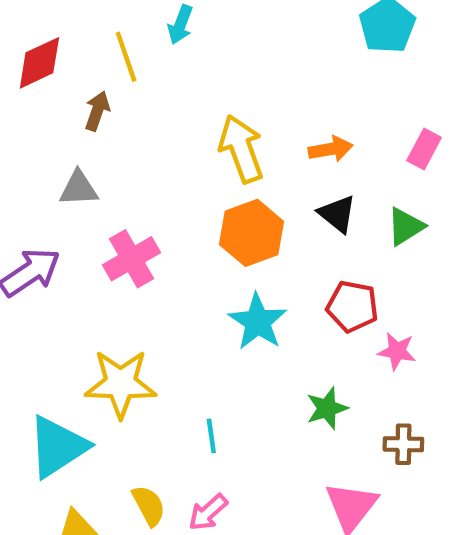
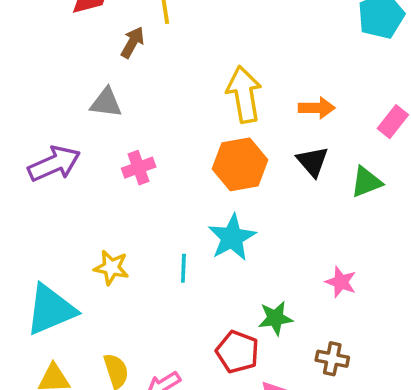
pink cross: (131, 259) -> (139, 168), size x0.7
red pentagon: (352, 306) -> (237, 352), moved
yellow star: (121, 384) -> (111, 268), size x0.6
cyan line: (211, 436) -> (183, 268), moved

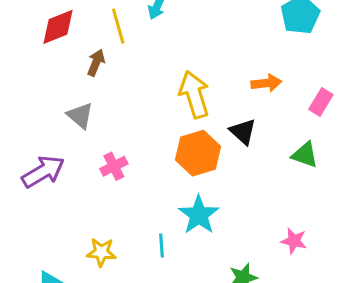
gray triangle: (106, 103) -> (80, 115), turned 40
orange arrow: (317, 108) -> (266, 83), moved
black triangle: (313, 162) -> (243, 132), moved
green triangle: (366, 182) -> (305, 155), turned 48

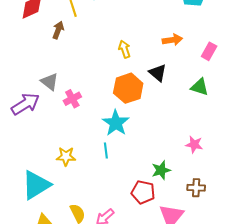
yellow arrow: (194, 95) -> (124, 49), size x0.6
gray triangle: (80, 115) -> (49, 82), moved
cyan star: (199, 215) -> (116, 123), moved

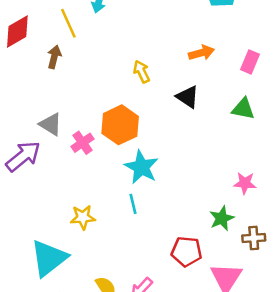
orange hexagon: (128, 88) -> (120, 125), moved
green star: (161, 170) -> (222, 218), moved

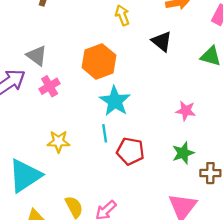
pink cross: (82, 143) -> (50, 86), moved
pink star: (245, 183) -> (186, 111), moved
red pentagon: (186, 252) -> (130, 151), moved

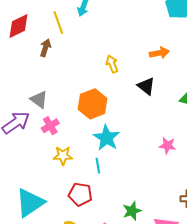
yellow star: (58, 142) -> (63, 156), moved
red pentagon: (130, 151) -> (80, 194), moved
green star: (183, 153) -> (132, 211), moved

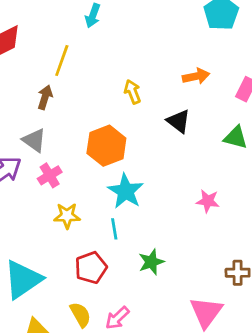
yellow line: (58, 23) -> (62, 61), moved, turned 40
brown arrow: (45, 48) -> (45, 97), moved
red pentagon: (80, 194) -> (91, 268), turned -30
green star: (132, 211) -> (151, 262), moved

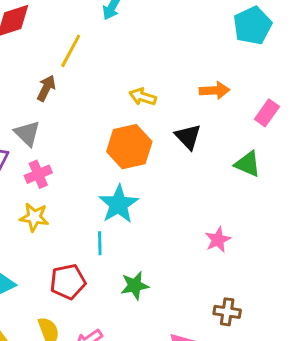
yellow arrow: (132, 92) -> (143, 97), turned -60
orange hexagon: (106, 146) -> (129, 147), moved
pink star: (208, 201) -> (218, 240), moved, turned 30
yellow star: (67, 216) -> (34, 217), moved

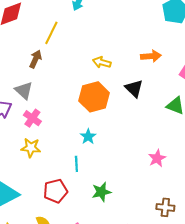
pink cross: (38, 174) -> (32, 118), turned -30
cyan star: (119, 204) -> (88, 137), size x0.6

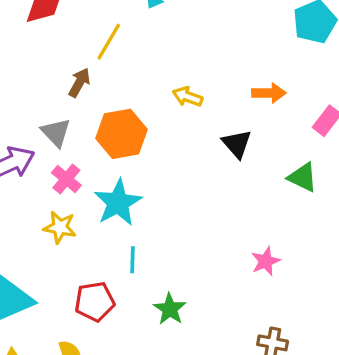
orange hexagon: (94, 97) -> (121, 134), moved
cyan star: (88, 137) -> (118, 203), moved, size x1.8
green star: (101, 192) -> (170, 309), turned -30

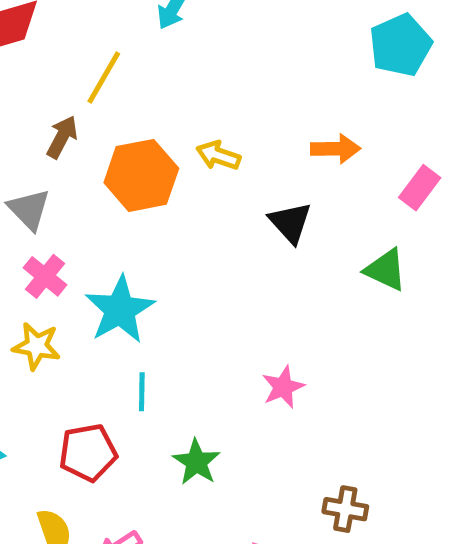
orange hexagon: (121, 134) -> (141, 175), moved
pink star: (266, 261) -> (283, 387), moved

